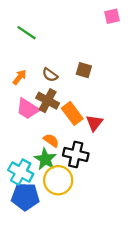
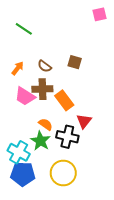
brown cross: (48, 101) -> (42, 89), turned -30
red triangle: (94, 123) -> (84, 121), moved
yellow circle: (58, 180) -> (63, 173), moved

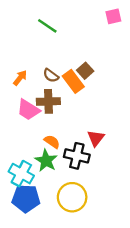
green line: (24, 29) -> (47, 26), moved
brown square: (75, 62) -> (85, 71), turned 32
orange rectangle: (64, 100) -> (73, 81), moved

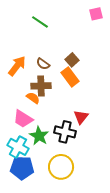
orange arrow: (20, 78) -> (17, 66), size x1.5
orange rectangle: (73, 81) -> (70, 77), moved
pink trapezoid: (28, 110) -> (23, 119), moved
orange semicircle: (52, 142) -> (33, 98), moved

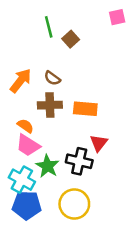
green line: (40, 22) -> (49, 27), turned 42
brown square: (72, 60) -> (71, 39), moved
orange rectangle: (70, 77) -> (85, 109), moved, turned -48
orange semicircle: (33, 98) -> (25, 126), moved

